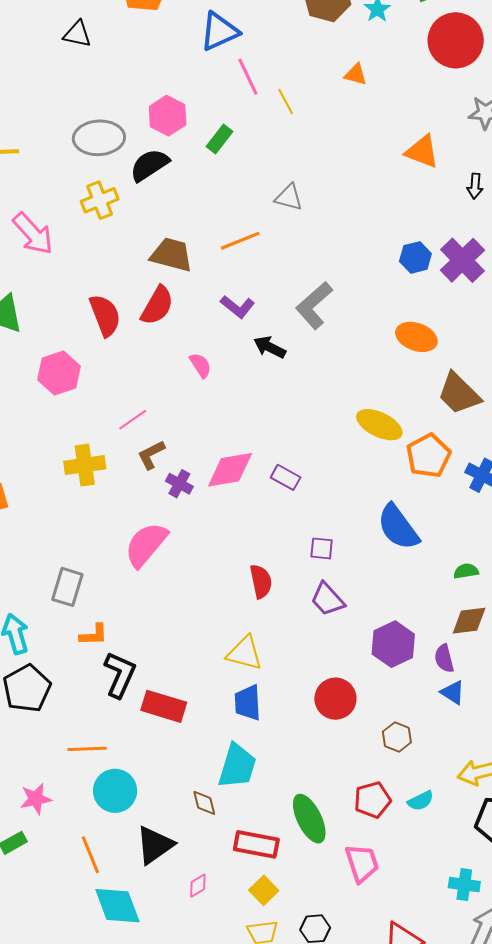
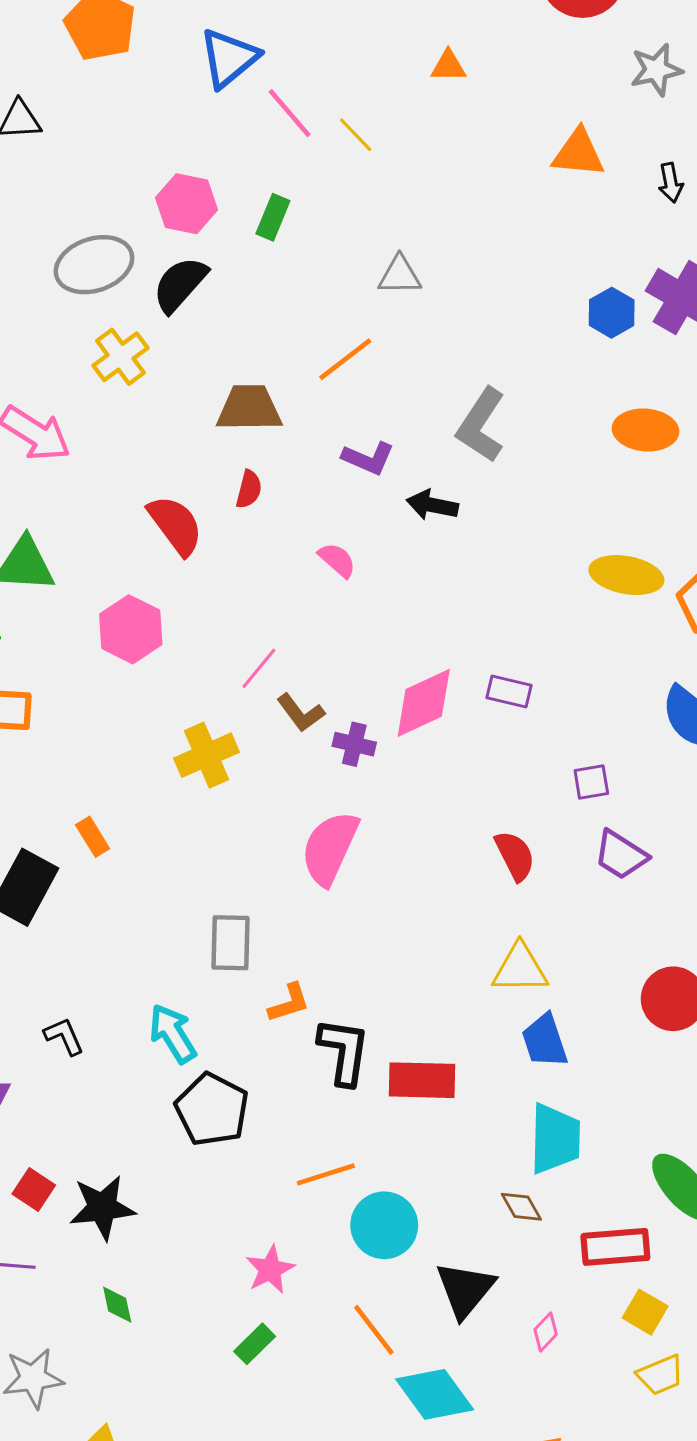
red semicircle: (157, 306) -> (249, 489), size x0.6
brown L-shape: (151, 455) -> (301, 713), turned -84

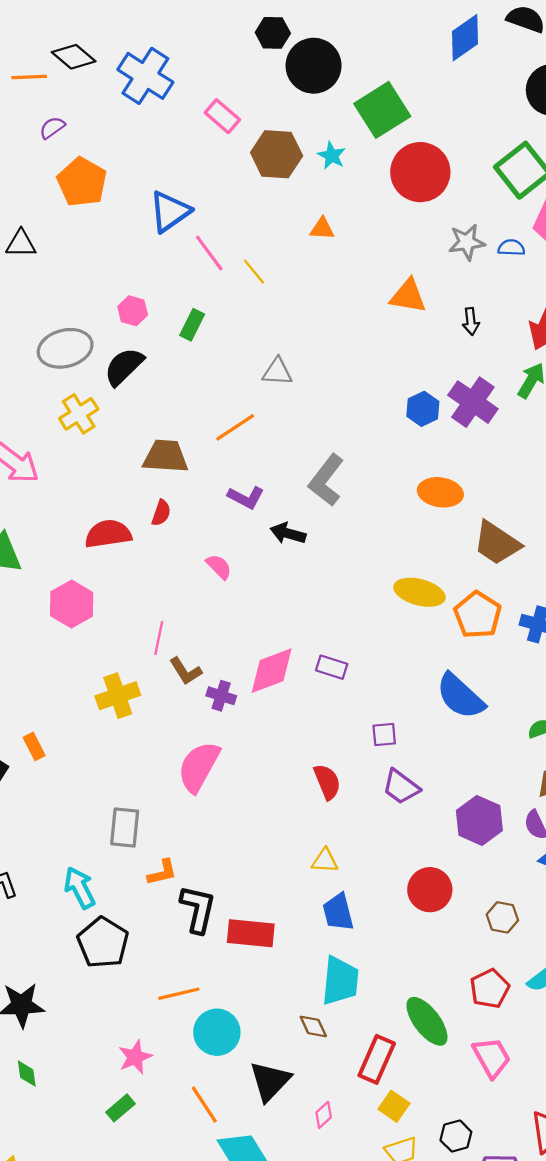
pink hexagon: (187, 204) -> (133, 311), size x0.7
red semicircle: (175, 525) -> (108, 534), turned -66
pink line: (259, 668) -> (159, 638), turned -32
yellow triangle: (520, 969) -> (325, 861), size x0.7
red rectangle: (615, 1247) -> (377, 1059), turned -66

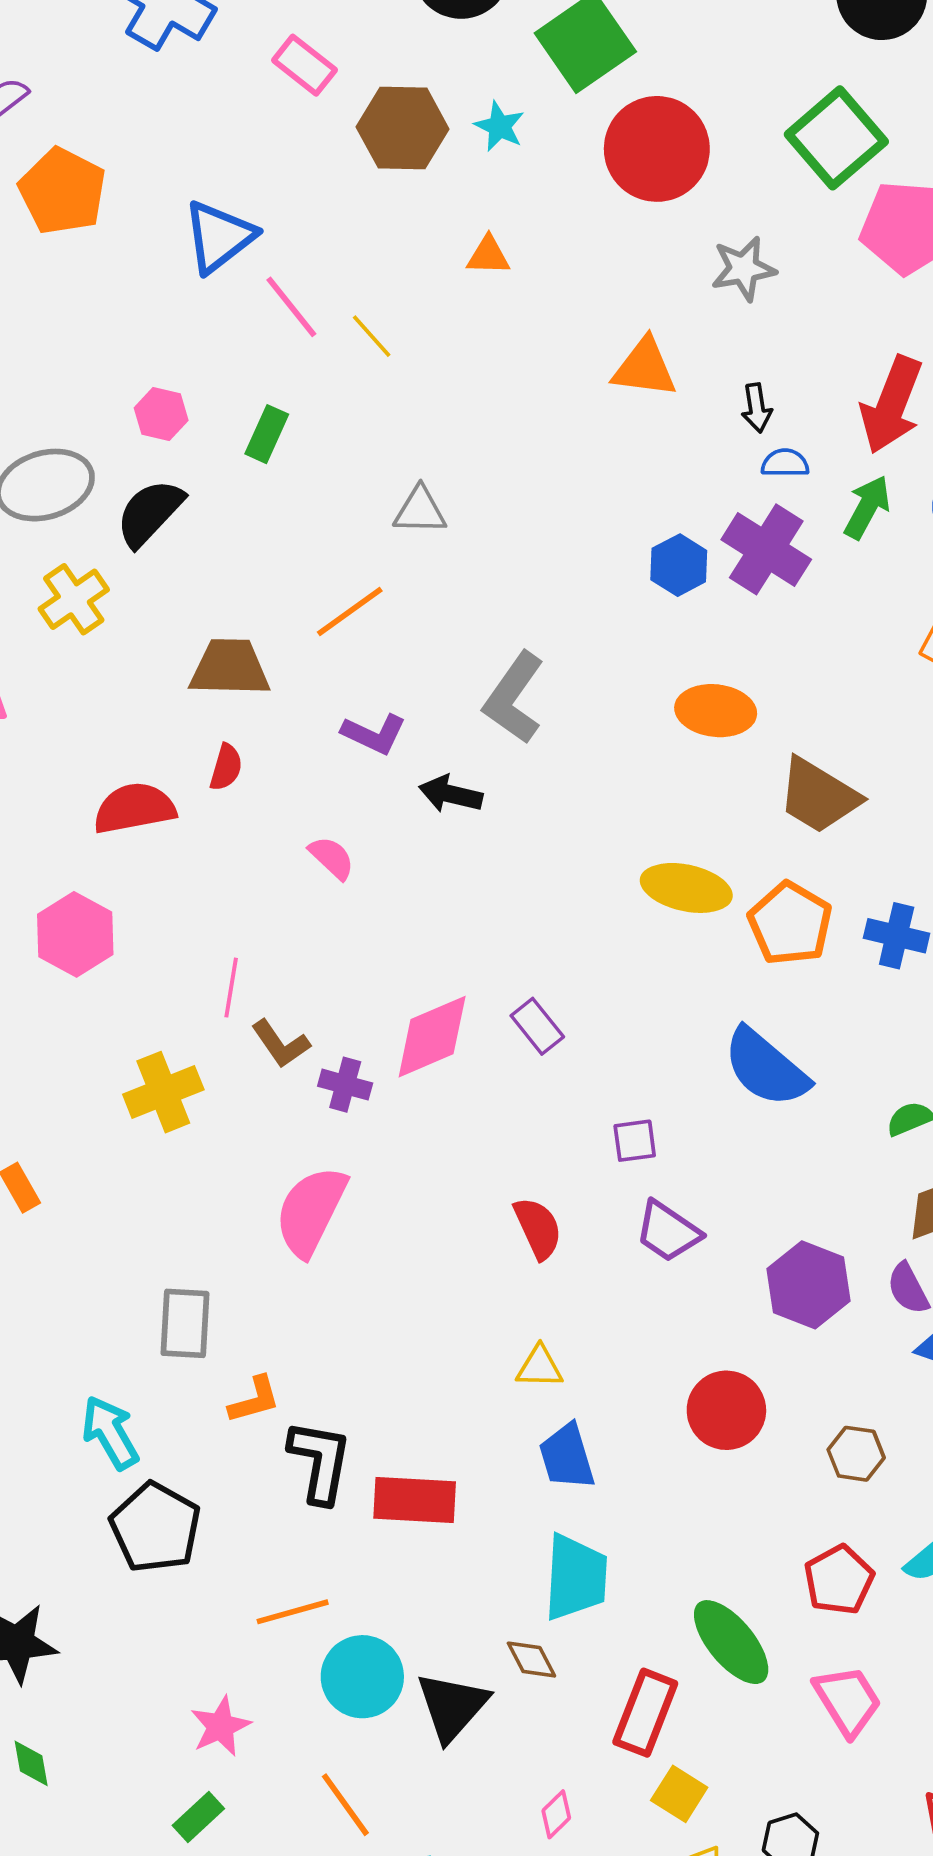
blue semicircle: (511, 248) -> (785, 463), moved
purple rectangle: (332, 667) -> (537, 1026), turned 36
black triangle: (270, 1081) -> (452, 1706), moved

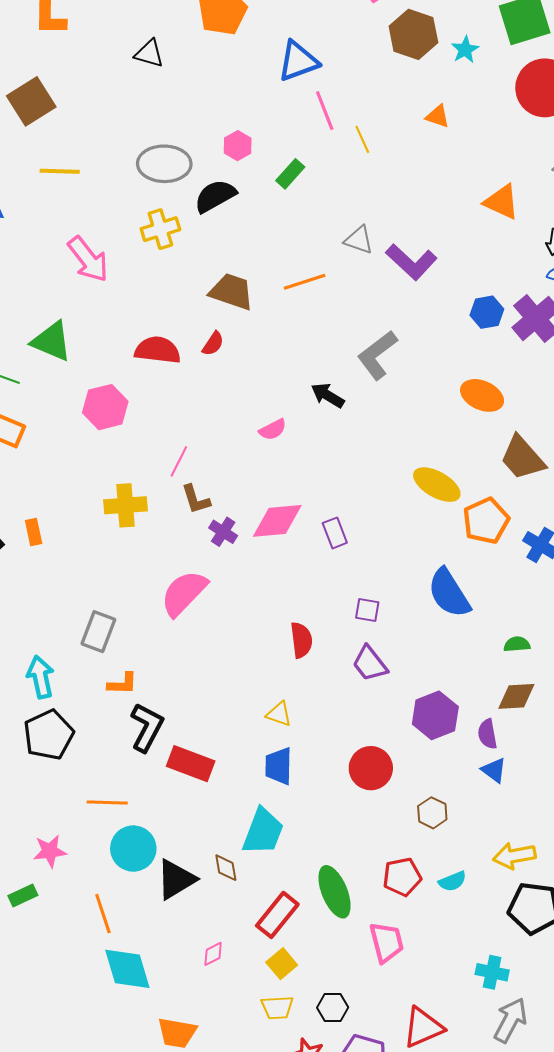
purple L-shape: (374, 734) -> (411, 262), moved, size x1.4
pink semicircle: (332, 858) -> (273, 430), moved, turned 92

